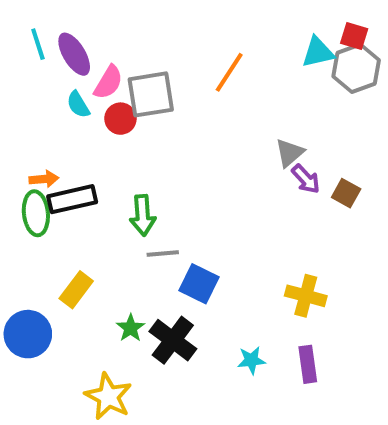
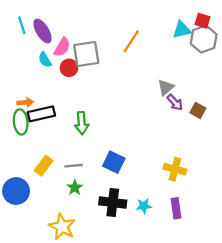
gray line: (163, 254) -> (74, 166), moved
black cross: (173, 340) -> (113, 202), moved, turned -30

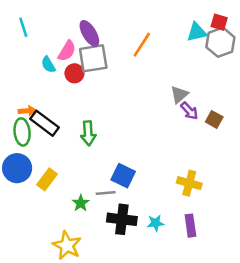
purple ellipse: (43, 31) -> (89, 33), moved
black rectangle: (41, 114) -> (45, 123), turned 50
gray line: (74, 166) -> (106, 193), moved
blue circle: (16, 191) -> (17, 168), moved

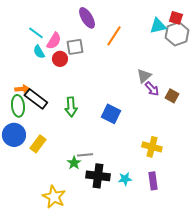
cyan line: (23, 27) -> (36, 33), moved, turned -35
purple ellipse: (89, 33) -> (87, 18), moved
gray square: (93, 58) -> (75, 47), size x0.7
blue square: (123, 176) -> (111, 114), moved
green star: (81, 203) -> (74, 163), moved

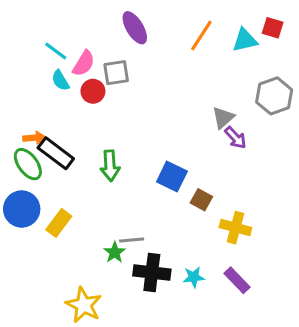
gray hexagon: (177, 34) -> (274, 96), moved
orange line: (114, 36) -> (201, 35), moved
brown square: (172, 96) -> (201, 200), moved
green ellipse: (18, 106) -> (28, 164), turned -30
purple rectangle: (153, 181) -> (237, 280), turned -36

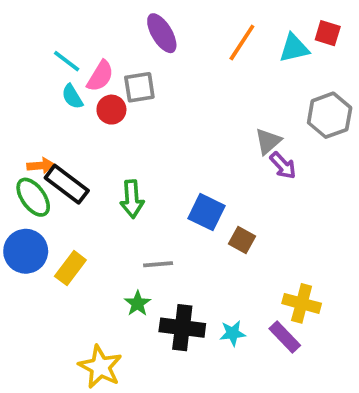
yellow cross: (235, 228) -> (302, 303), moved
gray line: (132, 240) -> (158, 264), moved

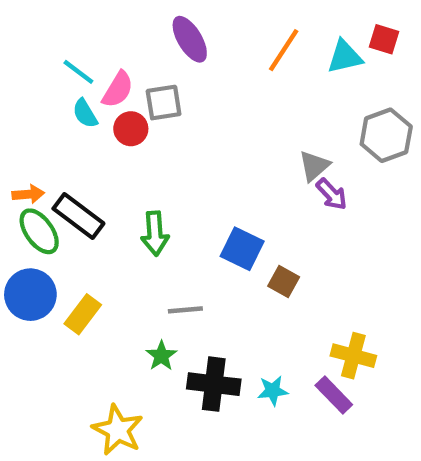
orange arrow: (41, 166) -> (28, 194), moved

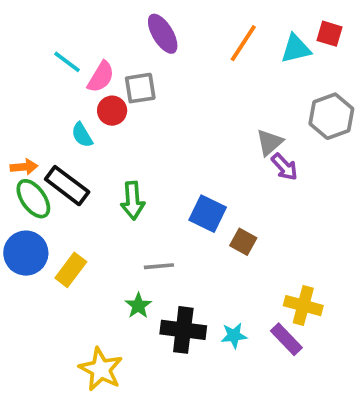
cyan semicircle: (85, 113) -> (82, 135), moved

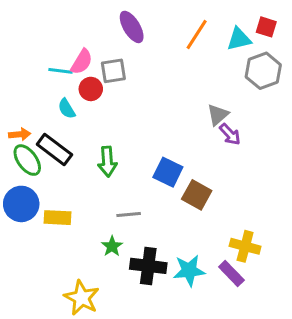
cyan line: (67, 62) -> (61, 71), moved, turned -30
gray hexagon: (331, 116) -> (263, 71), moved
brown square: (243, 242) -> (197, 195), size x1.4
yellow rectangle: (71, 270) -> (57, 218), turned 56
cyan star: (234, 336) -> (189, 270), size x1.5

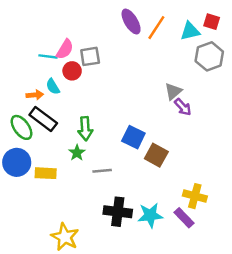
purple ellipse: (132, 27) -> (131, 22), moved
orange arrow: (20, 134) -> (35, 95), moved
green star: (112, 246) -> (77, 153), moved

